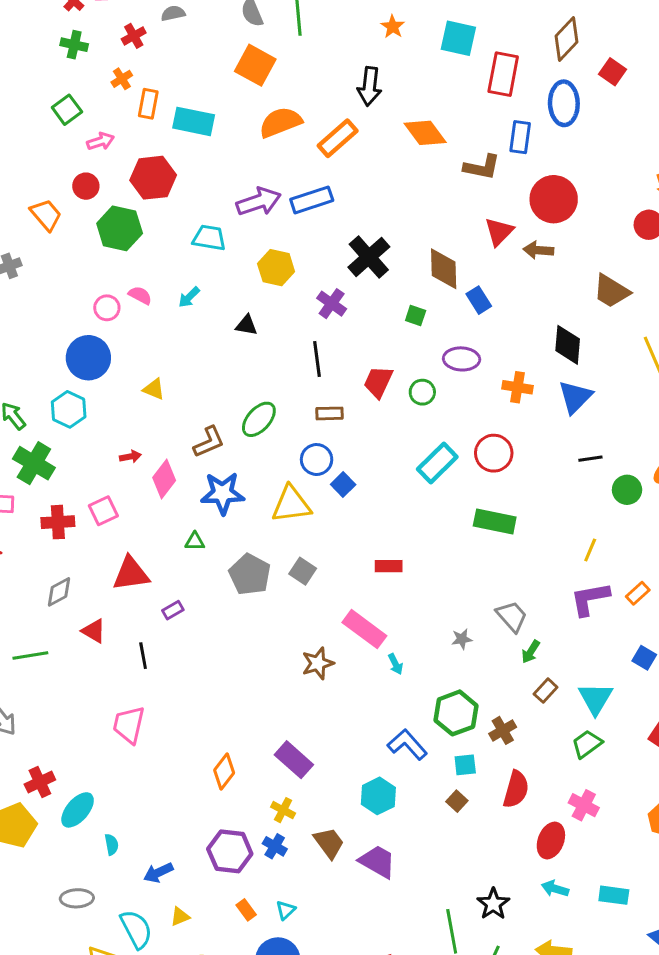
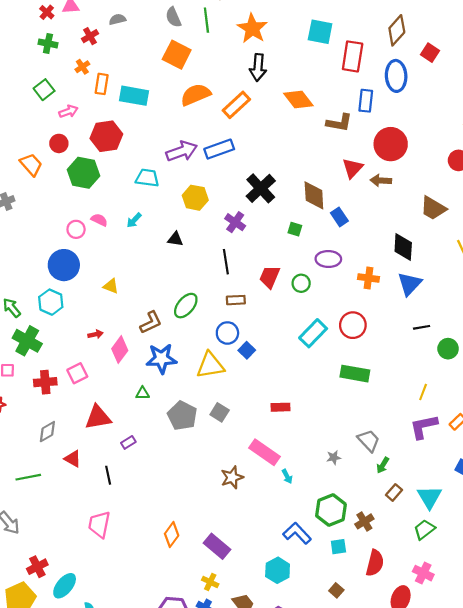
orange star: (393, 27) -> (252, 28), moved, size x1.8
orange diamond: (224, 772) -> (172, 535), moved
brown square: (457, 801) -> (336, 590), moved

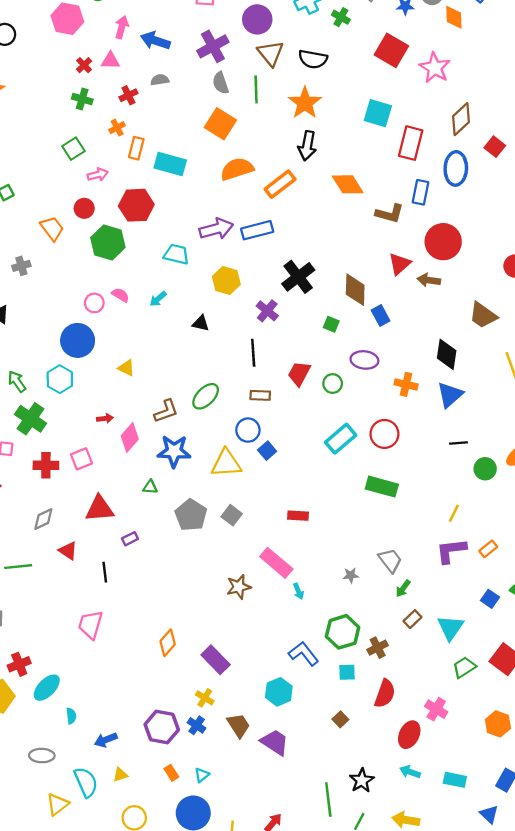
green trapezoid: (424, 529) -> (464, 667), moved

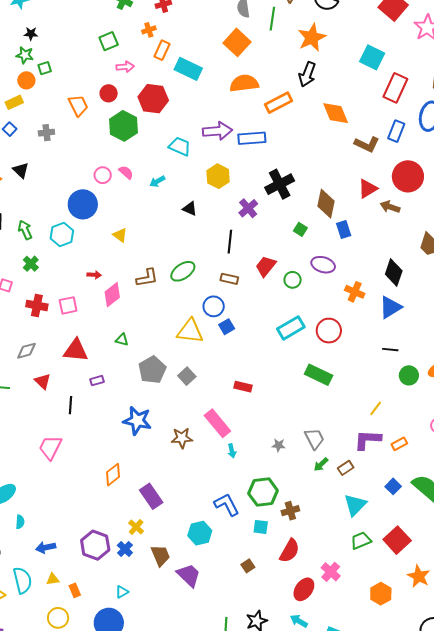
green cross: (30, 419) -> (31, 264), size x0.6
blue star: (174, 451) -> (137, 421), moved
brown rectangle: (413, 619) -> (346, 468), moved
orange rectangle: (171, 773) -> (75, 590), moved

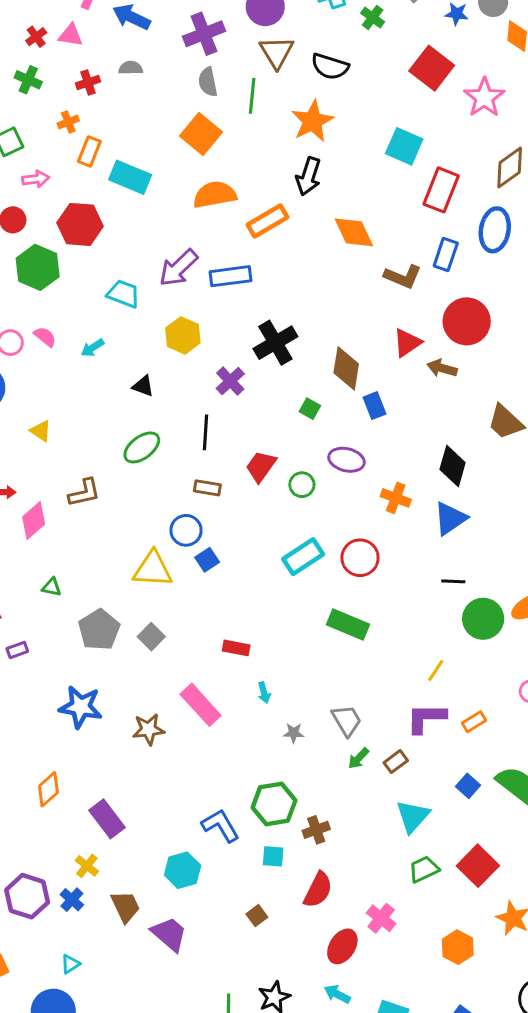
purple arrow: (217, 131) -> (178, 268), turned 144
green ellipse: (183, 271) -> (142, 447), moved
green circle: (409, 375) -> (483, 619), size x1.4
cyan arrow: (232, 451) -> (264, 693), moved

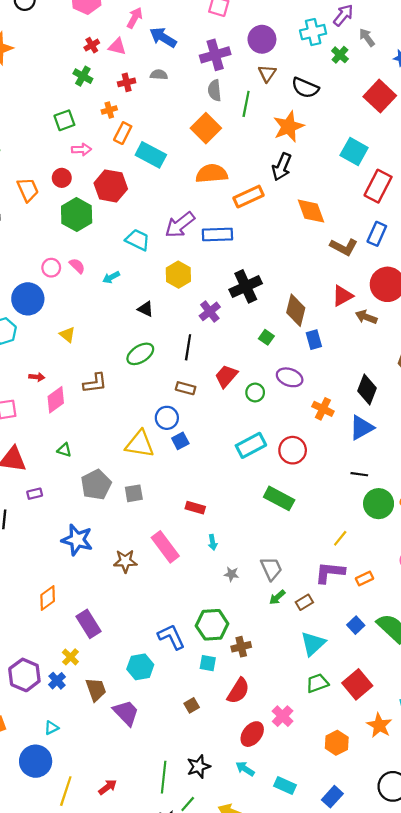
brown triangle: (277, 52) -> (267, 73), size x0.7
gray square: (151, 637) -> (134, 493), turned 30

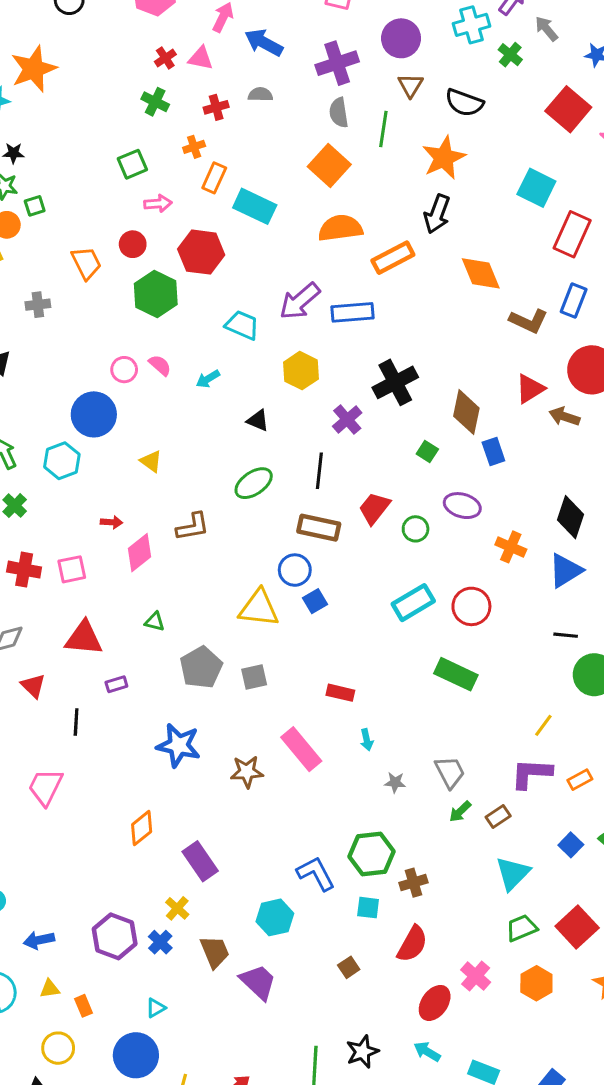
brown rectangle: (186, 388) -> (319, 528), size x1.5
orange hexagon: (337, 743) -> (536, 983), moved

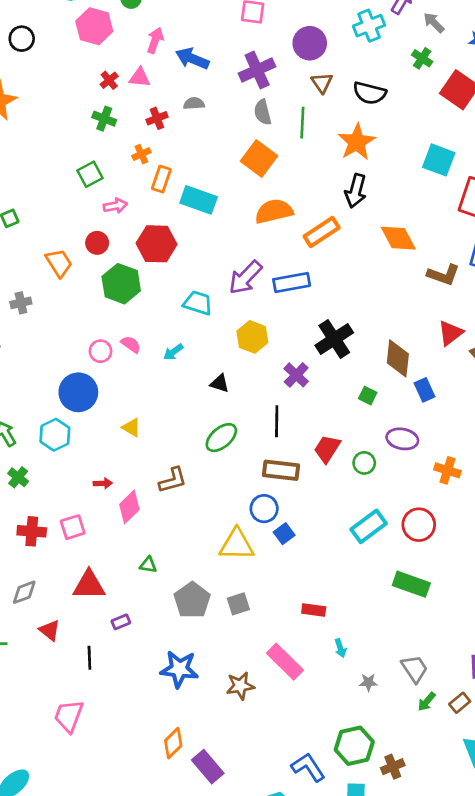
green cross: (510, 55) -> (422, 58), moved
orange diamond: (142, 828) -> (173, 743), moved

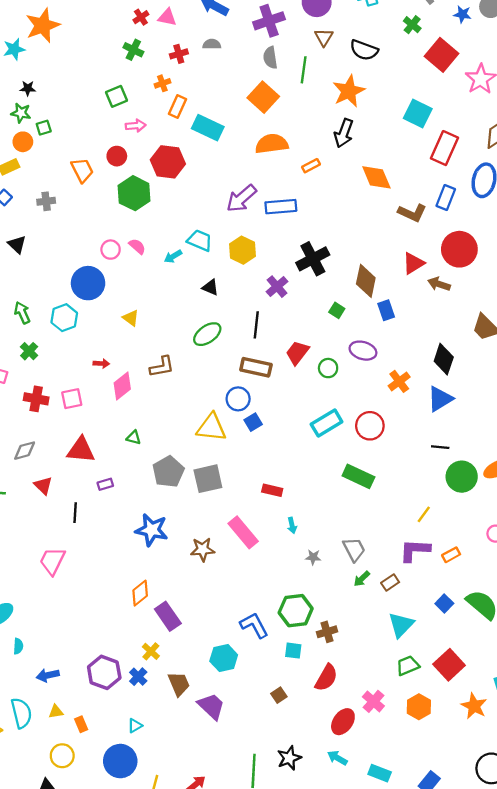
orange rectangle: (322, 232) -> (311, 166), size x0.6
cyan trapezoid: (198, 303) -> (200, 240), moved
orange cross: (447, 470) -> (399, 381), turned 30
gray square: (238, 604) -> (208, 479), size x1.5

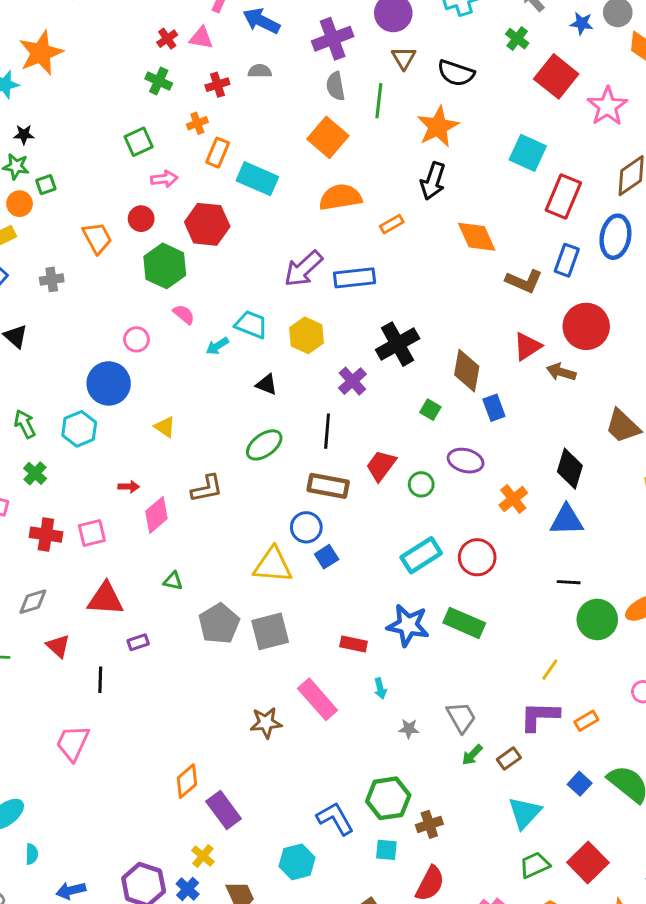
pink semicircle: (137, 246) -> (184, 314), moved
blue triangle: (440, 399) -> (567, 520), turned 32
blue star: (152, 530) -> (408, 625), moved

